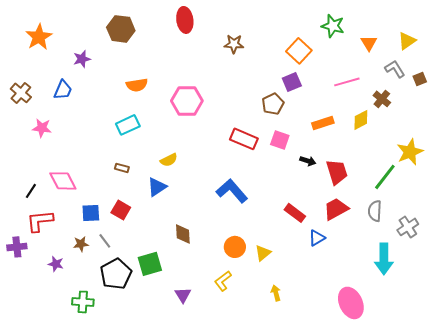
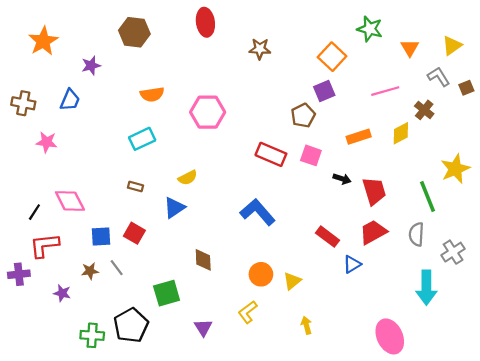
brown cross: (21, 93) -> (23, 103), turned -30
green line: (385, 177) -> (428, 197), turned -60
black pentagon: (116, 274) -> (131, 325), moved

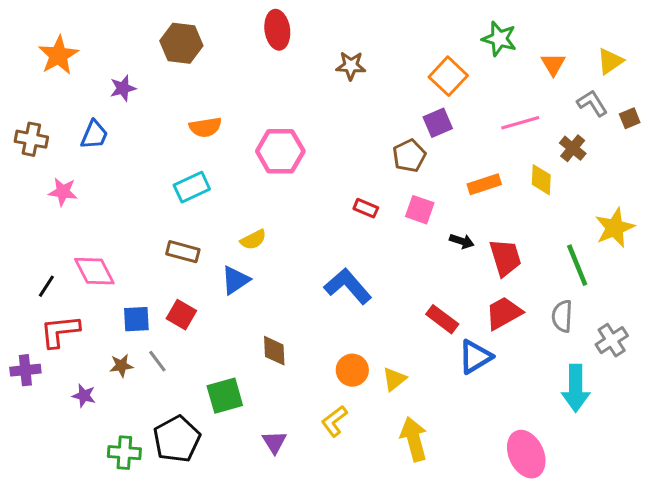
yellow diamond: (401, 133) -> (541, 180), turned -60
red rectangle: (271, 154) -> (366, 208), size x0.6
brown rectangle: (135, 187) -> (183, 252), size x1.5
blue triangle: (352, 264) -> (475, 357), size x1.4
yellow arrow: (306, 325) -> (414, 439), size x1.8

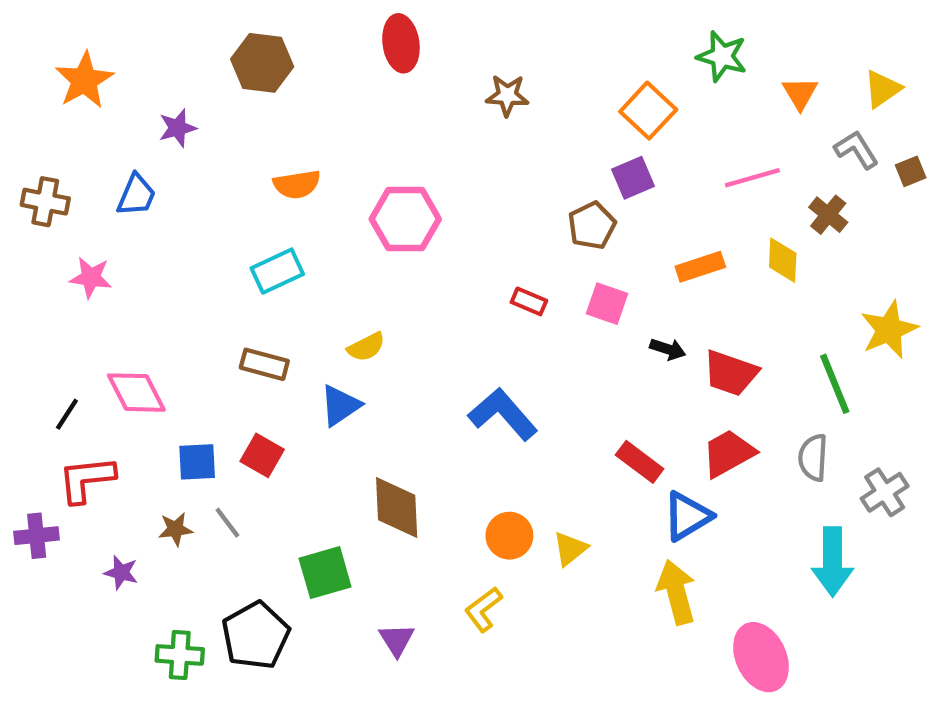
red trapezoid: (505, 258) -> (731, 373), turned 126
brown diamond: (274, 351) -> (397, 507), size x1.4
yellow arrow: (414, 439) -> (676, 592), moved

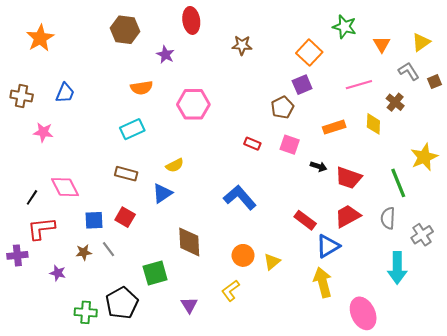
purple star: (178, 128) -> (165, 55), moved, turned -30

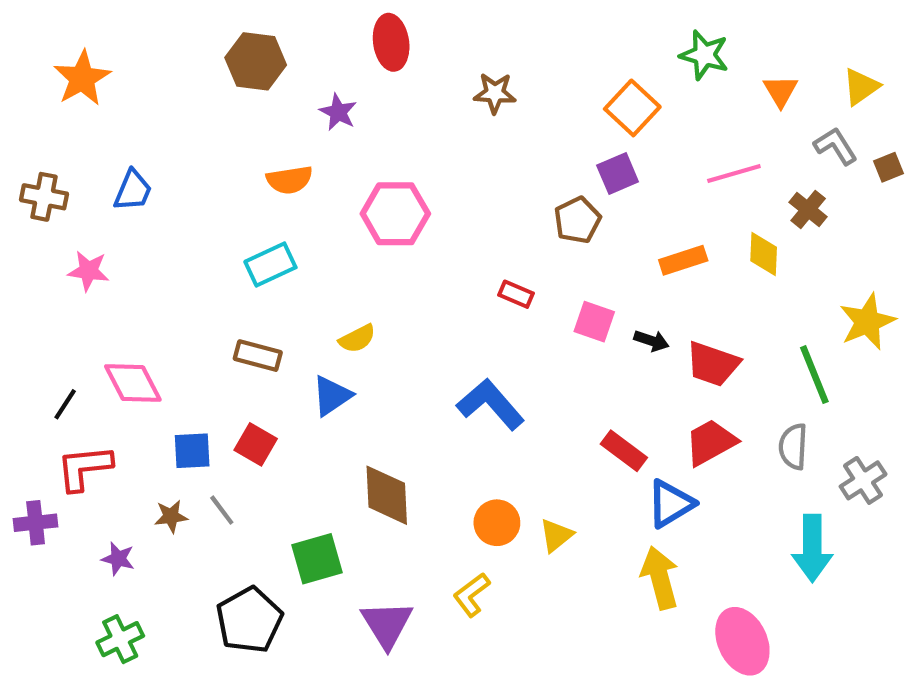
pink square: (290, 145) -> (594, 322), moved
purple triangle: (189, 305) -> (387, 624), size x1.5
green cross: (86, 312) -> (120, 639), moved, turned -30

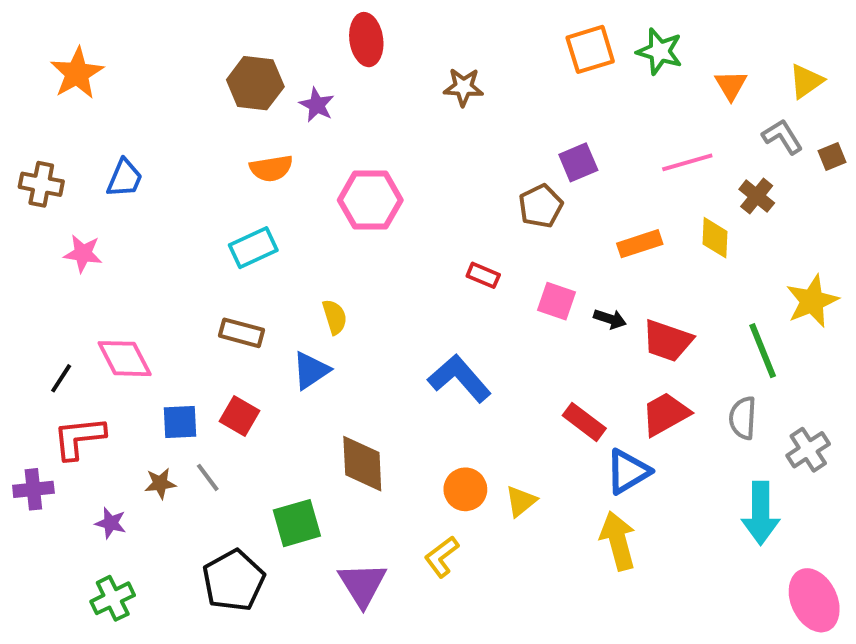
brown hexagon: (256, 61) -> (255, 83), moved
orange square: (632, 108) -> (590, 49), moved, turned 30
yellow semicircle: (357, 339) -> (335, 317), turned -80
pink ellipse: (742, 641) -> (814, 600), moved

